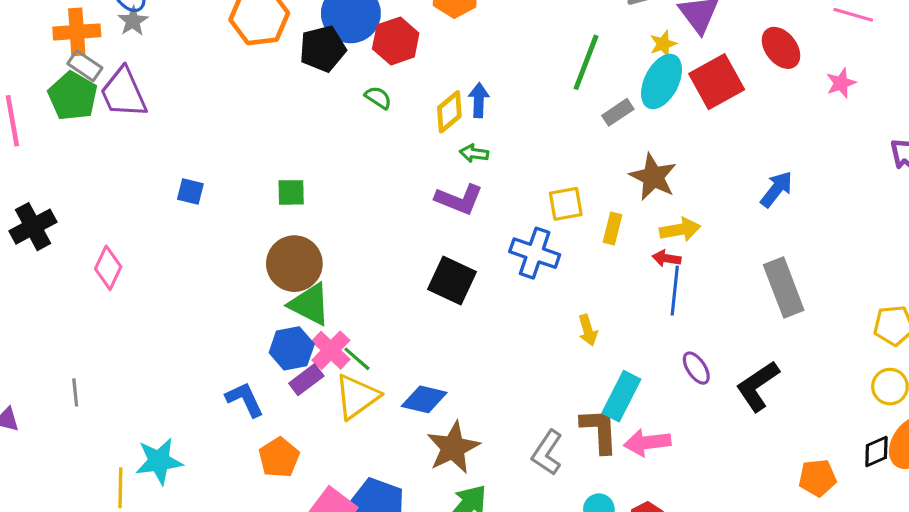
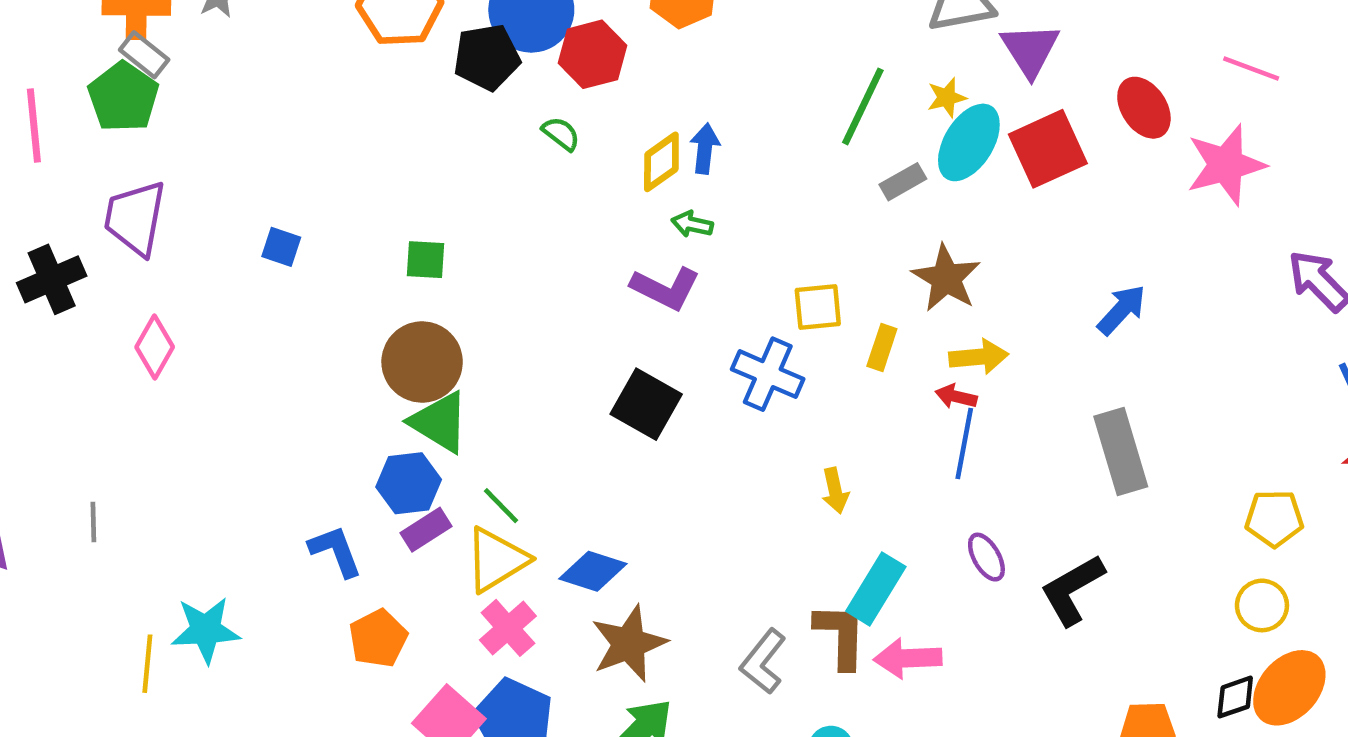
yellow star: (663, 44) -> (947, 98), moved
pink star: (841, 83) -> (1226, 165), size x1.8
purple trapezoid: (123, 93) -> (135, 218), moved, turned 30
pink cross: (331, 350) -> (508, 628), moved

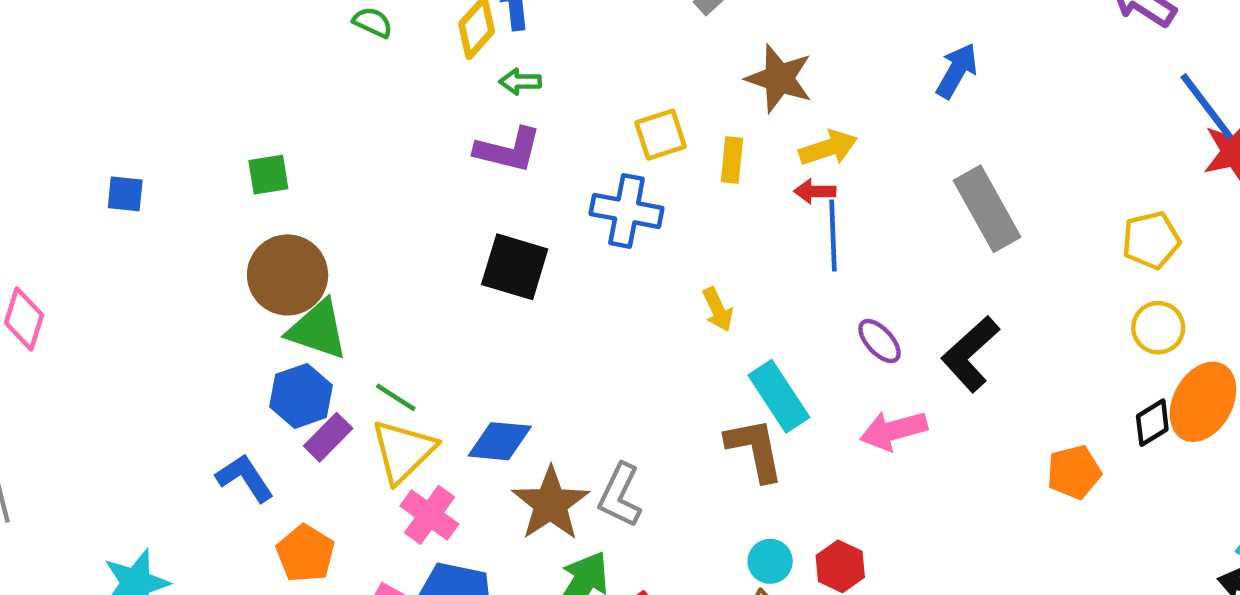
cyan rectangle: (876, 589) -> (779, 396), turned -52
pink arrow: (908, 658) -> (894, 430), moved
gray L-shape: (763, 662) -> (620, 495), moved

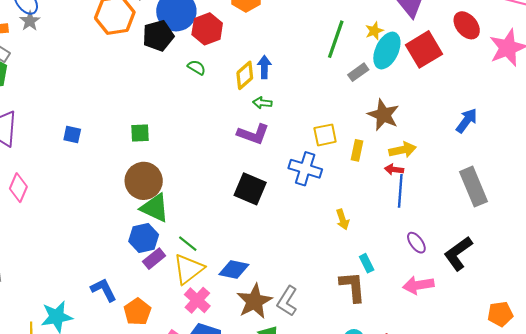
cyan rectangle: (779, 396) -> (367, 263), size x0.6
blue L-shape: (245, 478) -> (104, 290), moved

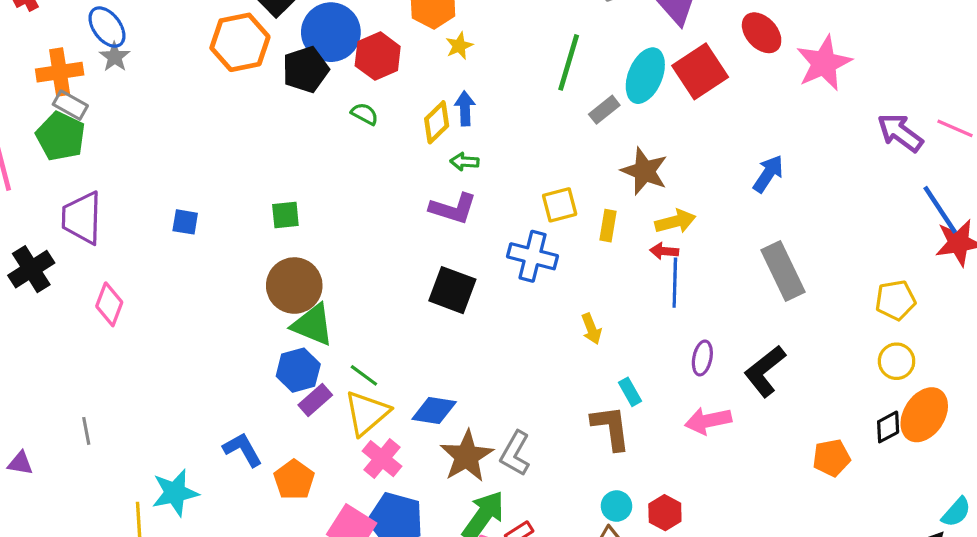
yellow star: (374, 31) -> (459, 46), moved
purple ellipse: (416, 243) -> (702, 358), turned 50

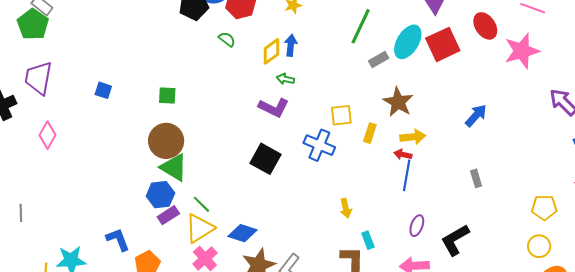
gray rectangle: (783, 271) -> (476, 178), size x0.5
yellow arrow: (591, 329) -> (346, 208), moved

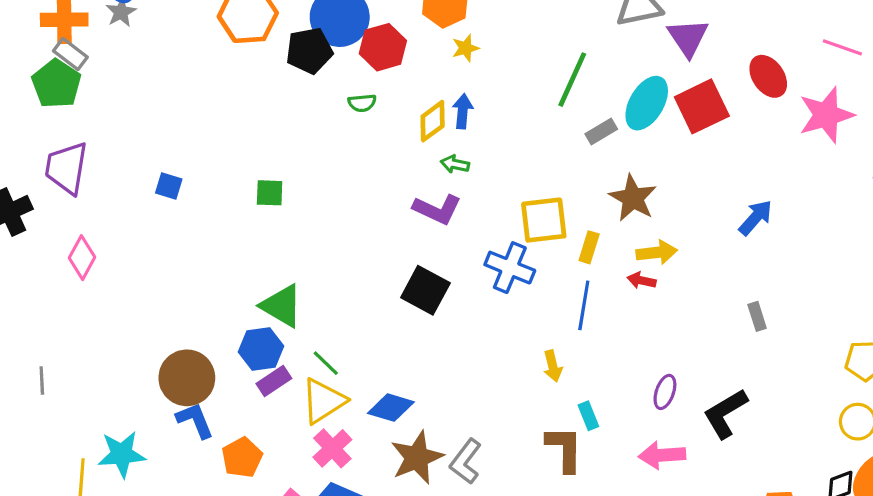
green semicircle: (227, 39) -> (362, 103), turned 138
yellow square: (341, 115) -> (544, 220), size x1.4
brown circle: (166, 141) -> (187, 378), moved
blue line: (407, 175) -> (584, 305), moved

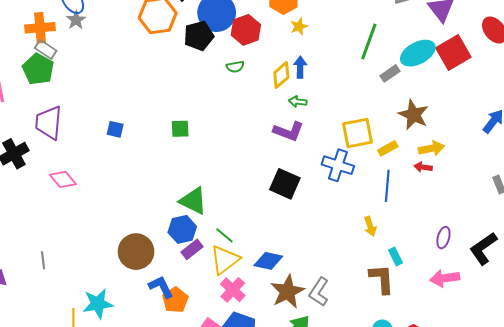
cyan ellipse: (647, 103) -> (418, 53), turned 36
yellow rectangle: (589, 247) -> (388, 148), turned 48
pink diamond: (82, 258) -> (63, 179), turned -64
blue L-shape: (195, 420) -> (161, 287), moved

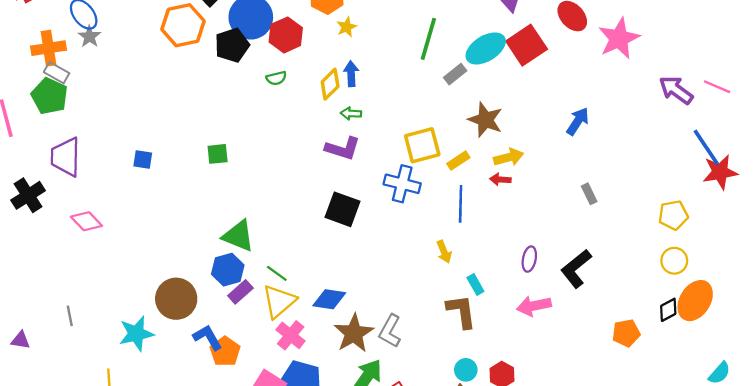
cyan star: (98, 304) -> (136, 334), moved

